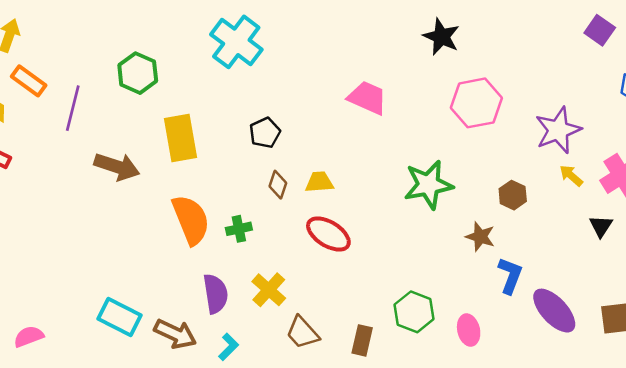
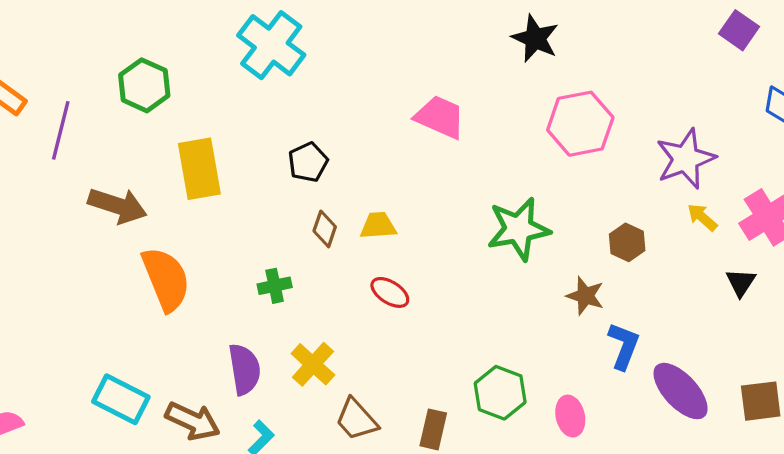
orange semicircle: (191, 220) -> (166, 279), moved
red ellipse: (328, 234) -> (390, 292), size x0.7

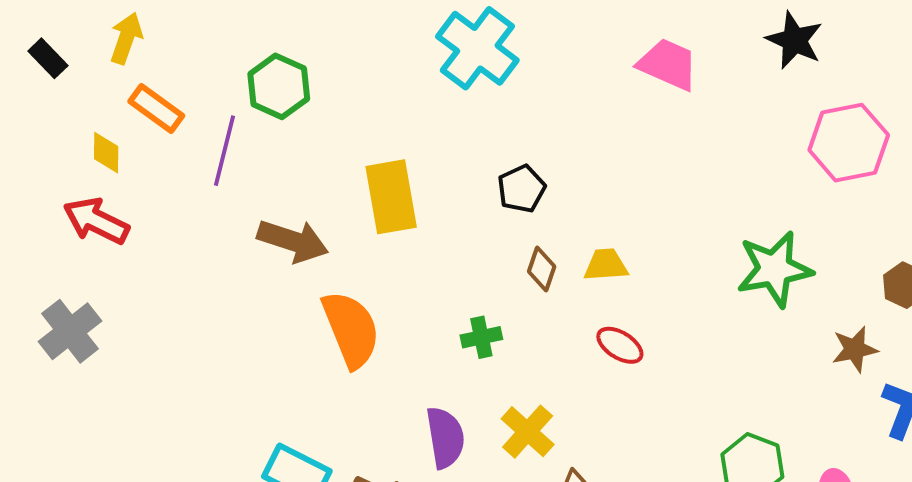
green hexagon: (144, 85) -> (279, 86), moved
pink trapezoid: (440, 117) -> (668, 64), moved
brown star: (585, 296) -> (855, 349), turned -30

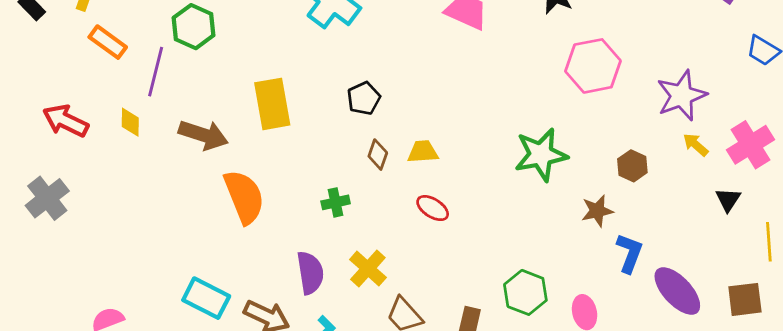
yellow diamond: (106, 153) -> (130, 122), moved

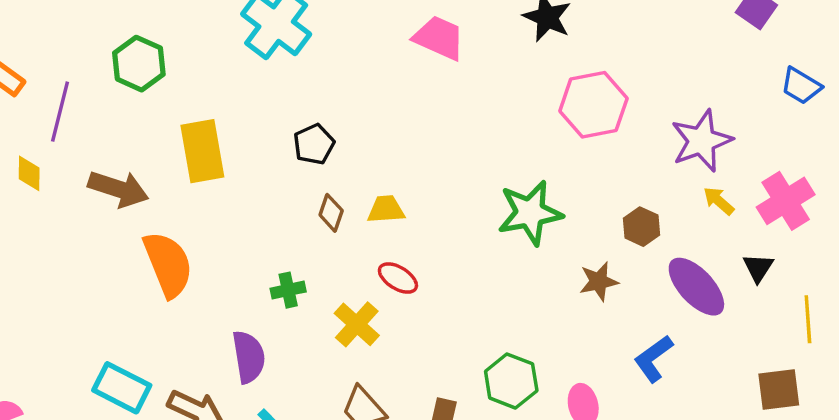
green hexagon: (193, 27) -> (139, 64), moved
green cross: (336, 202) -> (288, 290), moved
blue L-shape: (630, 253) -> (654, 359), moved, turned -147
yellow cross: (368, 269) -> (357, 324), moved
purple ellipse: (677, 291) -> (696, 287), moved

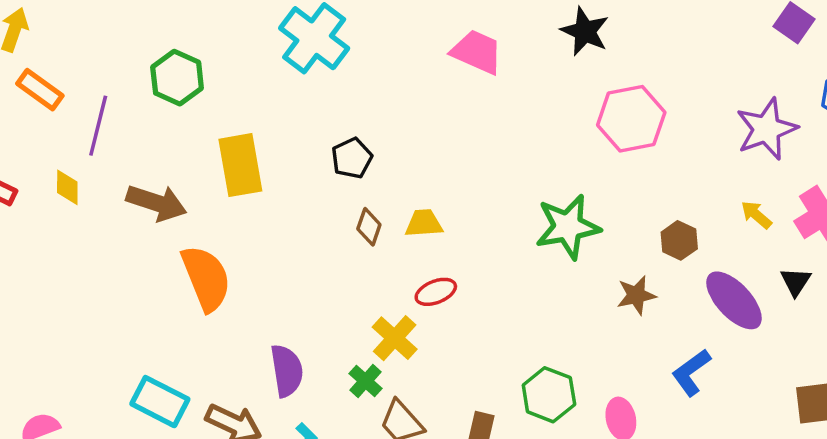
purple star: (702, 141) -> (767, 129), moved
red ellipse: (398, 278) -> (436, 292), turned -54
green cross: (288, 290) -> (366, 381), moved, turned -36

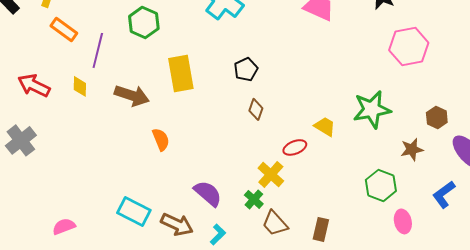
yellow trapezoid: (424, 223) -> (325, 126), moved, turned 35
orange semicircle: (206, 278) -> (161, 139), size x0.6
purple semicircle: (287, 371) -> (208, 193), turned -40
green hexagon: (549, 395) -> (381, 185), moved

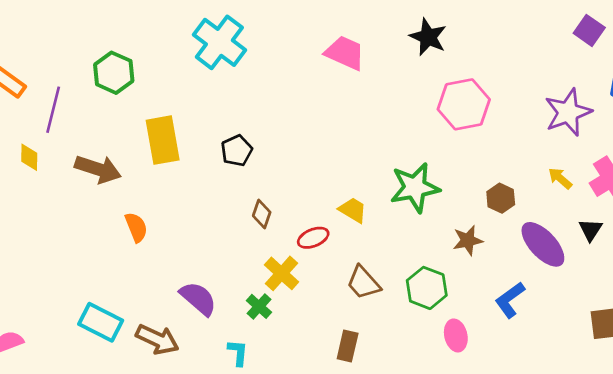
black pentagon: (246, 69) -> (237, 151), moved
brown diamond: (256, 109) -> (262, 214), moved
brown trapezoid: (275, 223) -> (363, 283), moved
cyan L-shape: (218, 234) -> (238, 353), moved, turned -40

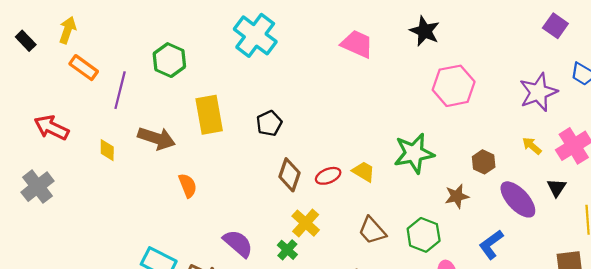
yellow diamond: (29, 157) -> (107, 150), moved
brown diamond: (262, 214) -> (290, 175), size x1.4
red ellipse: (313, 238) -> (328, 176), moved

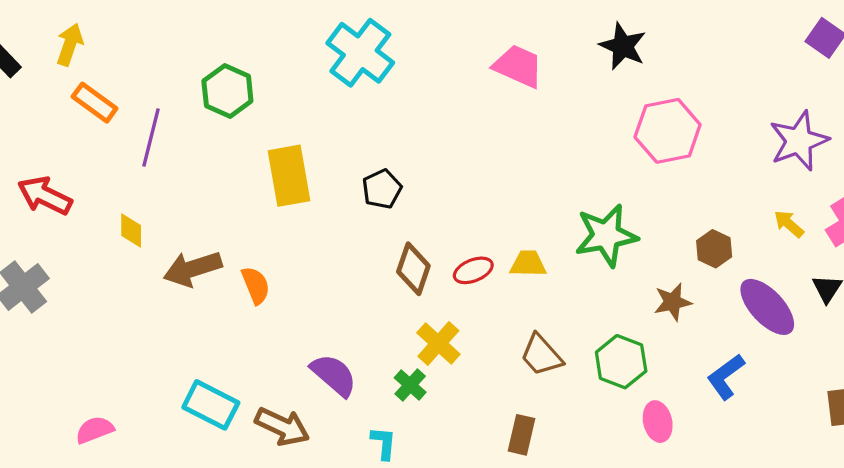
brown arrow: (157, 138) -> (193, 269), moved, turned 144
yellow trapezoid: (364, 172) -> (528, 264), turned -30

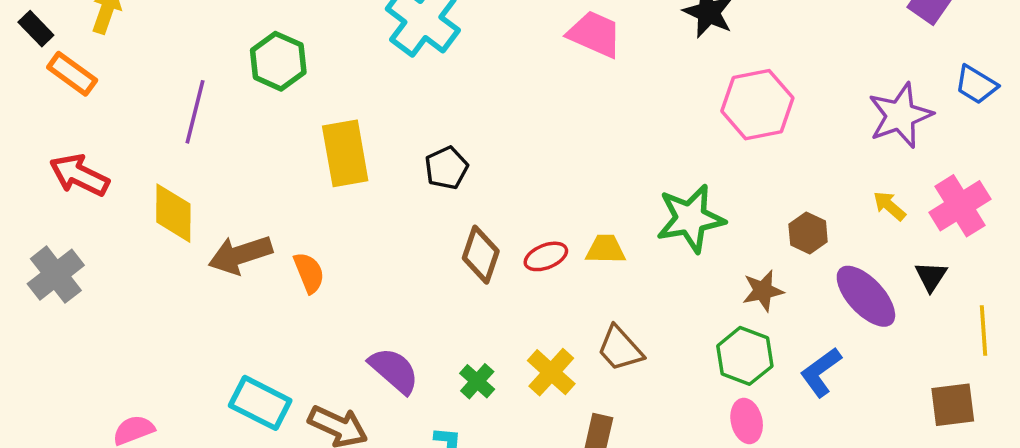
orange rectangle: (95, 103) -> (72, 74), moved
yellow diamond: (131, 231) -> (173, 213), size x1.6
yellow cross: (438, 343) -> (551, 372), moved
green hexagon: (621, 362) -> (745, 356), moved

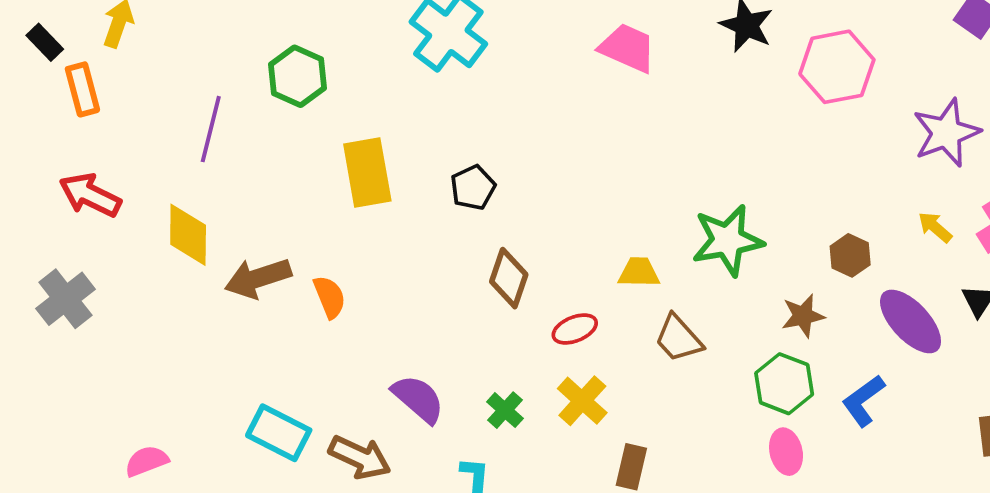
orange rectangle: (72, 74) -> (82, 89), turned 39
pink hexagon: (757, 105) -> (837, 67), moved
red ellipse: (546, 256) -> (575, 329), moved
brown trapezoid: (620, 349) -> (679, 338), moved

